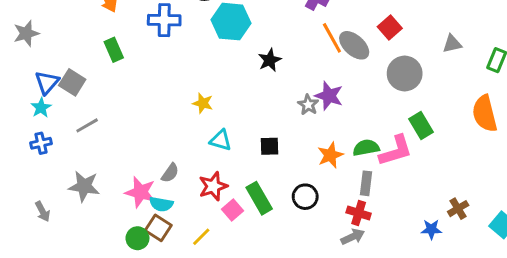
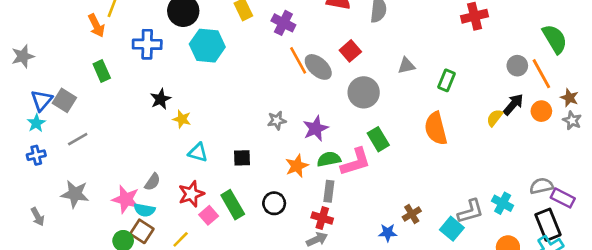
black star: (270, 60) -> (161, 99), moved
purple star: (329, 96) -> (316, 128), moved, turned 30
gray star: (308, 105) -> (277, 120), turned 30

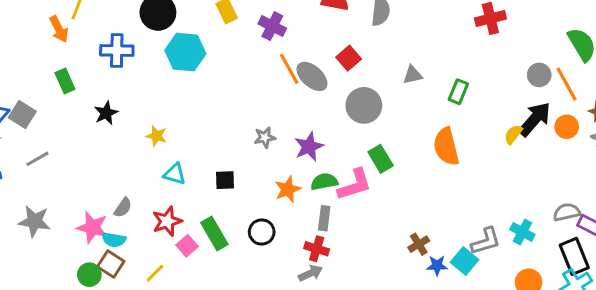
black star: (161, 99) -> (106, 113), moved
black arrow: (513, 104) -> (535, 119), size x1.4
blue star: (388, 233) -> (437, 266), moved

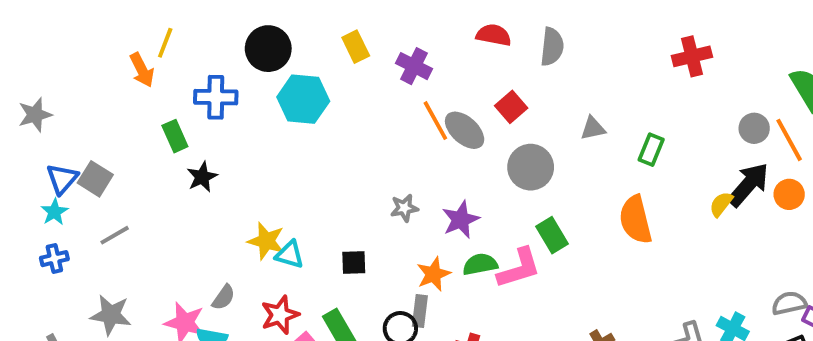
green rectangle: (65, 81) -> (175, 136), moved
yellow star: (156, 136) -> (266, 241), moved, size x1.4
gray rectangle: (324, 218) -> (420, 311), moved

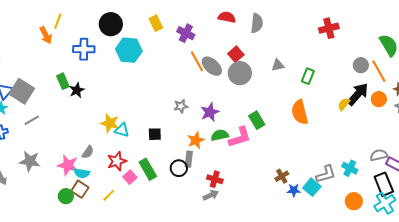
green rectangle: (175, 136) -> (63, 81), moved
gray circle: (531, 167) -> (240, 73), moved
gray square: (95, 179) -> (22, 91), size x1.4

